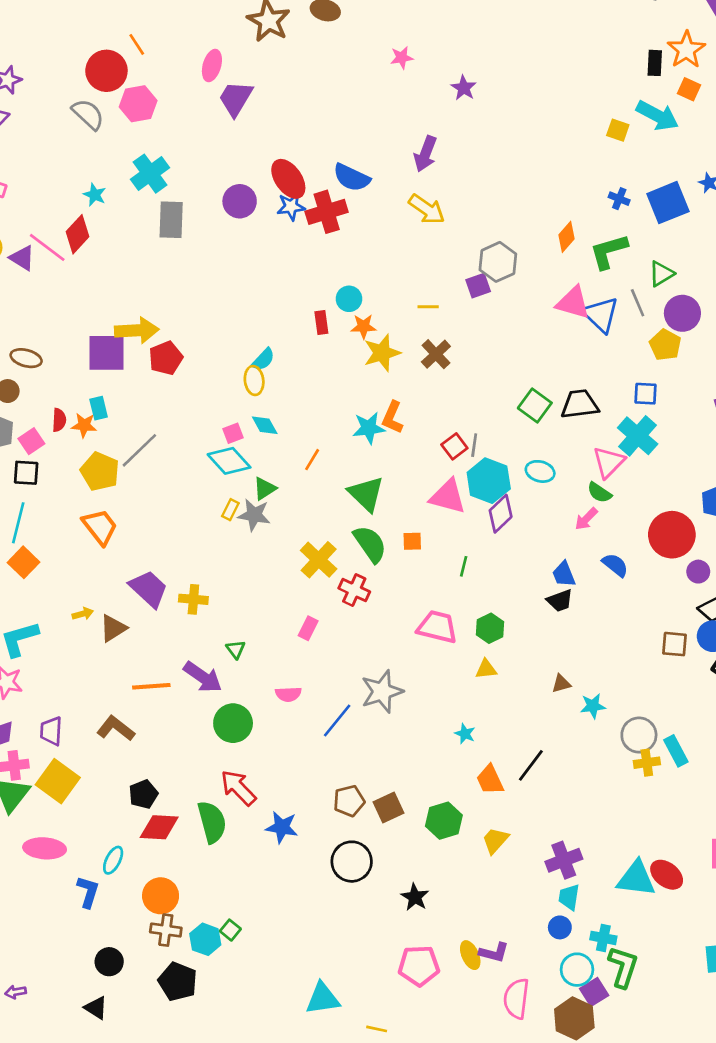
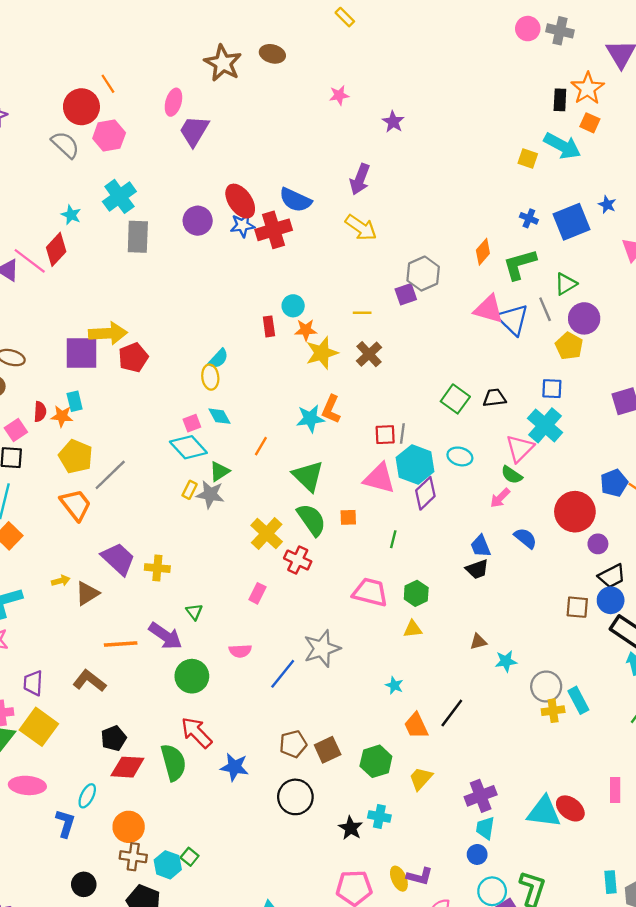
black trapezoid: (580, 404) -> (494, 398), size x0.7
red square: (454, 446) -> (385, 435), turned 35
gray line: (139, 450) -> (110, 475), moved
cyan cross: (603, 938) -> (379, 817), moved

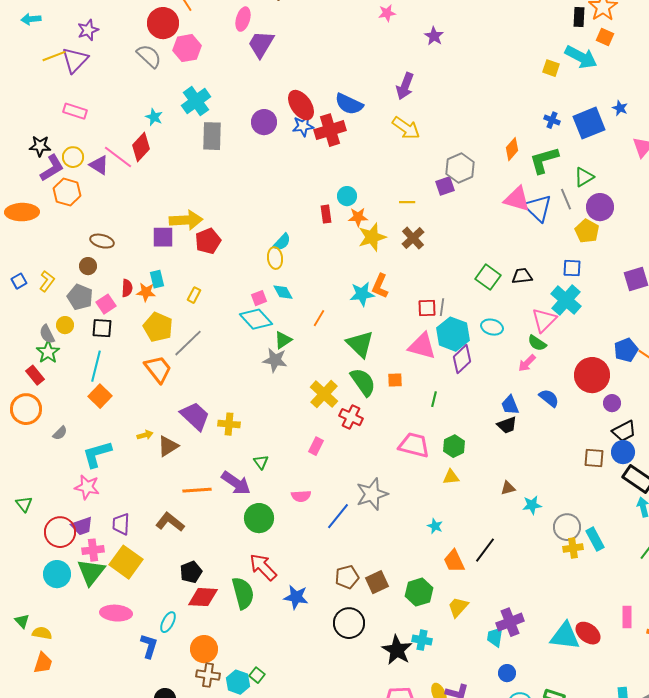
purple square: (81, 353) -> (163, 237), size x0.7
yellow rectangle: (190, 490) -> (194, 295), moved
black star: (351, 828) -> (397, 650), size x1.4
cyan trapezoid: (485, 828) -> (495, 637), moved

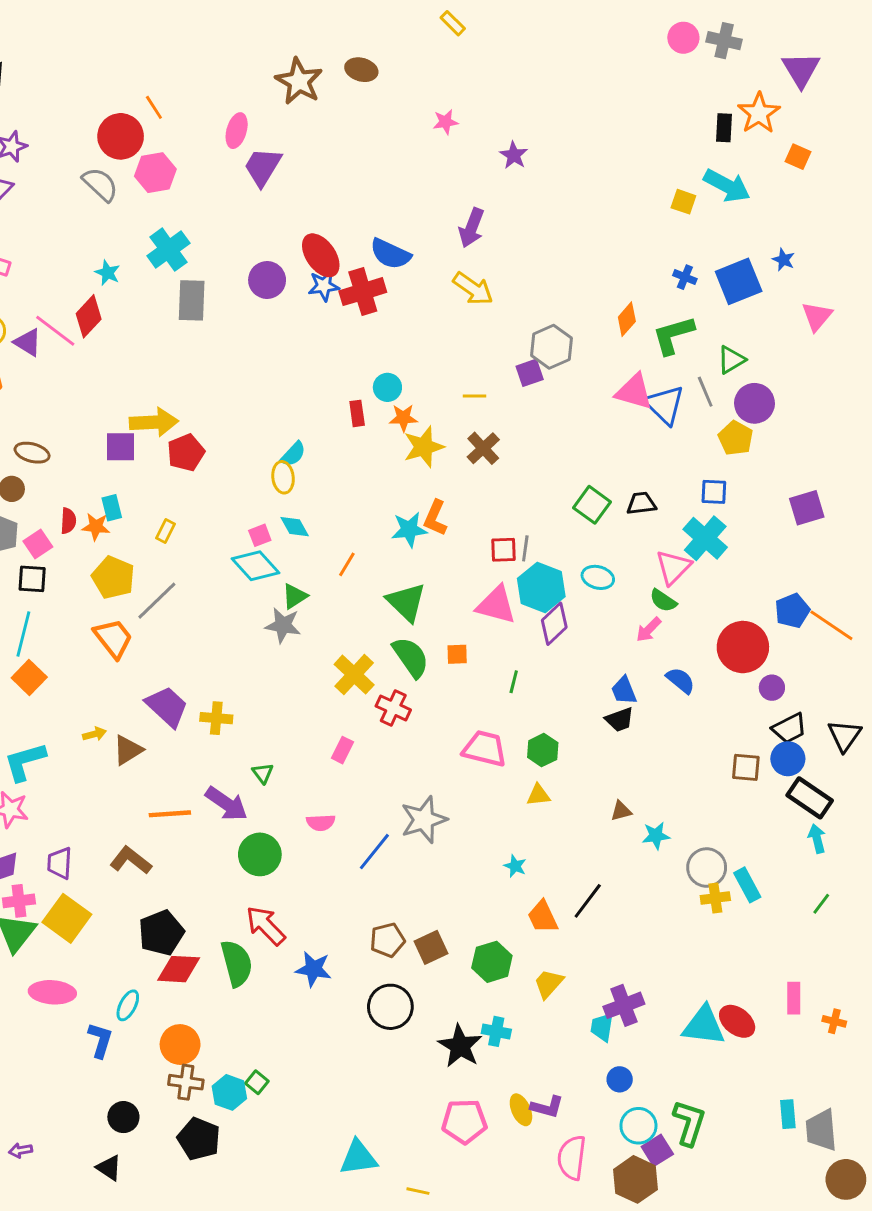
orange square: (605, 37) -> (798, 157), moved
black pentagon: (191, 572) -> (161, 933), size x1.4

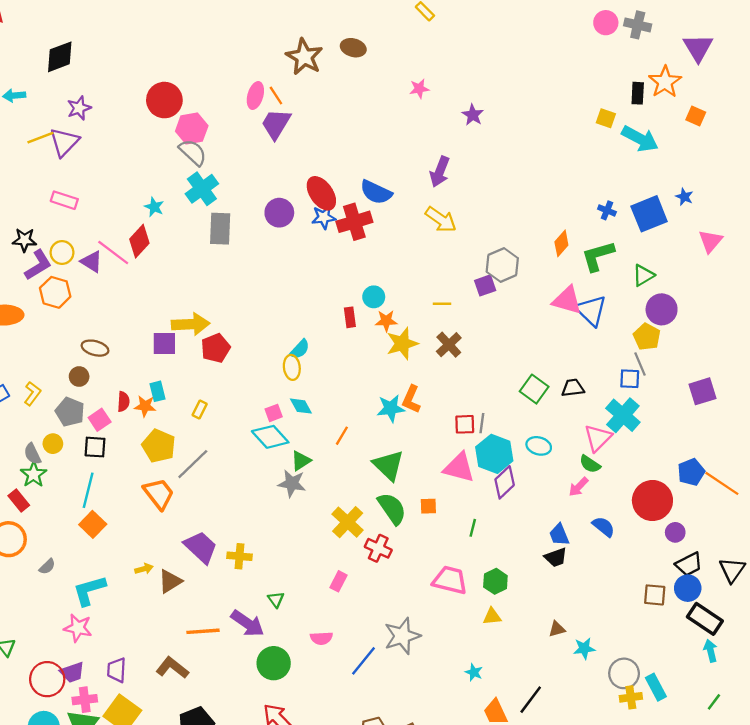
orange line: (154, 107) -> (276, 95), moved
gray semicircle: (100, 184) -> (193, 152), moved
yellow square: (683, 202) -> (606, 118), moved
gray line: (705, 392) -> (640, 364), moved

